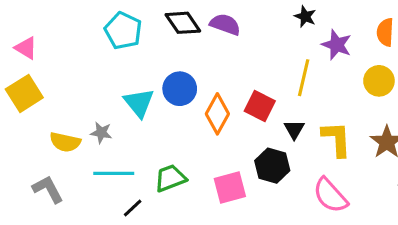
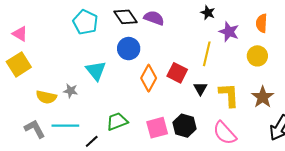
blue circle: (180, 89) -> (129, 49), moved
black hexagon: (272, 166) -> (185, 126), moved
cyan line: (114, 173) -> (65, 126), moved

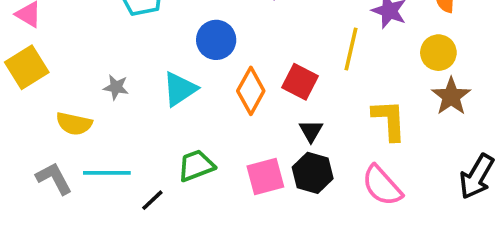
cyan triangle: (96, 71) -> (180, 89), moved, turned 35
black triangle: (200, 89) -> (311, 131), moved
gray star: (71, 91) -> (116, 87), moved
brown star: (263, 97) -> (451, 96), moved

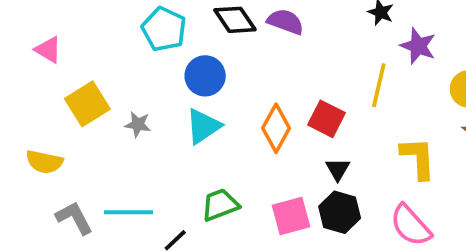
blue circle: (216, 40) -> (205, 76), moved
yellow square: (27, 67) -> (87, 104), moved
yellow semicircle: (74, 124) -> (44, 162), moved

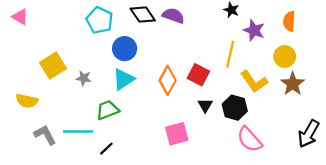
pink triangle: (48, 50) -> (20, 17), moved
yellow L-shape: (418, 158) -> (254, 82), moved, turned 148
green trapezoid: (220, 205) -> (108, 110), moved
black hexagon: (340, 212) -> (235, 108), moved

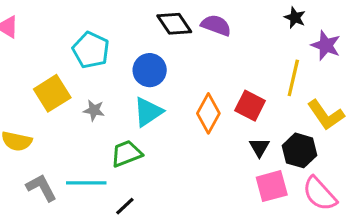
cyan pentagon: (100, 20) -> (91, 50), moved
pink square: (177, 134) -> (272, 186), moved

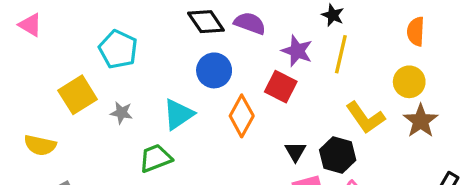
purple star: (326, 45) -> (297, 51), moved
blue circle: (150, 70) -> (214, 70), moved
yellow line: (293, 78) -> (341, 54), moved
red square: (250, 106) -> (281, 87), moved

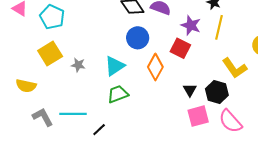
cyan pentagon: (118, 49) -> (52, 17), moved
green trapezoid: (156, 158) -> (118, 94), moved

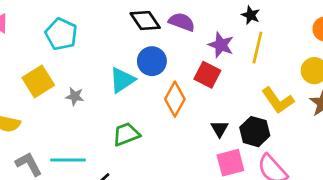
cyan pentagon: (52, 17) -> (61, 34), moved
cyan triangle: (115, 66) -> (122, 80), moved

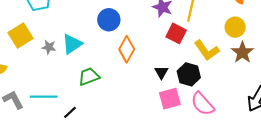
red square: (207, 75) -> (176, 33), moved
cyan triangle: (122, 80) -> (72, 44), moved

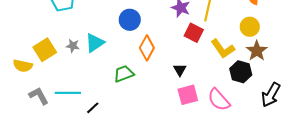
yellow square: (20, 36) -> (45, 50), moved
black hexagon: (189, 74) -> (241, 72), moved
green trapezoid: (89, 77) -> (124, 74), moved

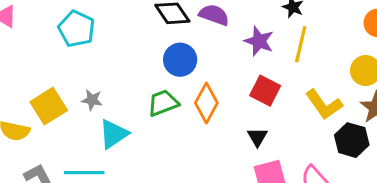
red square: (194, 33) -> (265, 91), moved
cyan triangle: (95, 43) -> (114, 134), moved
green trapezoid: (124, 74) -> (163, 103), moved

